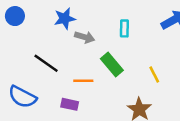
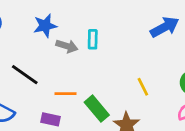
cyan rectangle: (124, 28) -> (93, 39), moved
green rectangle: (112, 65) -> (97, 109), moved

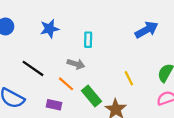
gray arrow: (67, 46) -> (76, 64), moved
orange line: (65, 94) -> (66, 84), turned 42

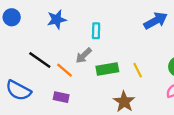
gray arrow: (76, 64) -> (84, 56), turned 119
orange line: (66, 84) -> (65, 70), moved
green rectangle: (91, 96) -> (107, 69), moved, turned -60

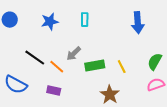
blue arrow: (156, 21) -> (138, 23), turned 115
cyan rectangle: (96, 31) -> (85, 20), moved

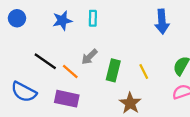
cyan rectangle: (85, 20) -> (93, 18), moved
green rectangle: (95, 66) -> (113, 70), turned -66
purple rectangle: (54, 91) -> (67, 99), size x1.5

